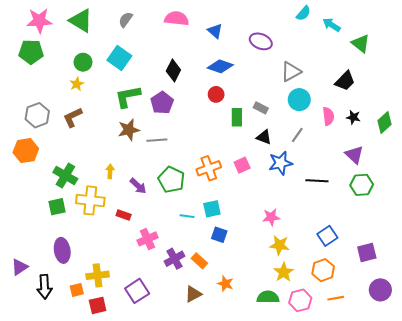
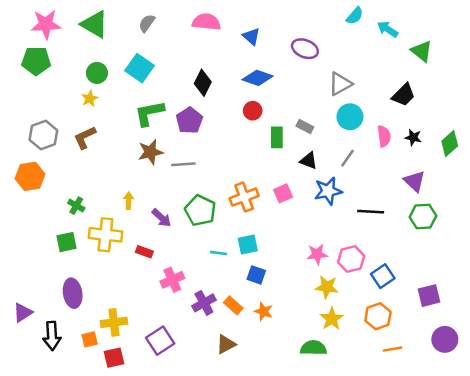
green cross: (65, 176) -> (76, 206), size x0.6
orange star: (225, 284) -> (264, 311), moved
pink hexagon: (300, 300) -> (351, 259), moved

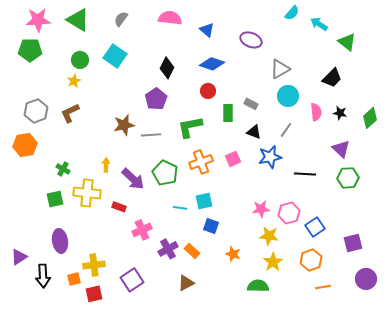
green L-shape: (149, 113) -> (190, 127), moved
purple arrow: (161, 218) -> (133, 179), size x1.4
orange star: (264, 311) -> (233, 254), moved

